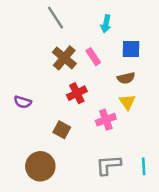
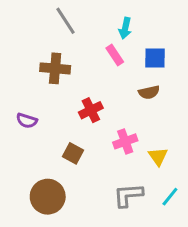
pink rectangle: (93, 57) -> (115, 55), moved
brown cross: (64, 58) -> (55, 68), moved, turned -35
yellow triangle: (127, 102) -> (158, 156), moved
cyan line: (144, 166) -> (170, 197), turned 42

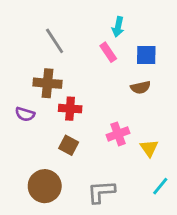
gray line: (66, 21) -> (55, 41), moved
brown cross: (55, 68) -> (47, 83), moved
red cross: (91, 110) -> (70, 109), moved, turned 30
gray L-shape: (128, 195) -> (101, 192), moved

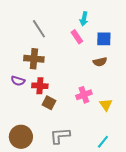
red cross: (70, 109) -> (40, 86), moved
brown circle: (45, 186) -> (21, 137), moved
cyan line: (160, 186) -> (103, 142), moved
gray L-shape: (101, 192) -> (60, 136), moved

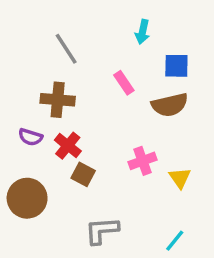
pink rectangle: (77, 37) -> (124, 83), moved
brown semicircle: (100, 62) -> (170, 105), size x1.5
red cross: (40, 86) -> (68, 146), turned 35
brown circle: (21, 137) -> (27, 198), moved

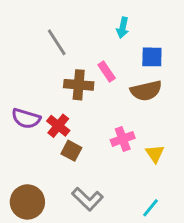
brown cross: (58, 100) -> (79, 85), moved
purple semicircle: (30, 137) -> (26, 118), size x1.4
brown circle: (27, 198) -> (27, 202), moved
gray L-shape: (102, 230) -> (87, 199), turned -132

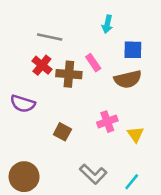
gray line: (57, 42) -> (50, 37), turned -45
red cross: (58, 126) -> (42, 65), moved
gray L-shape: (87, 199) -> (93, 174), moved

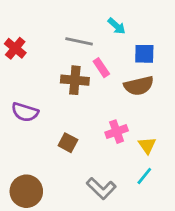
cyan arrow: (107, 24) -> (117, 26), turned -60
gray line: (50, 37) -> (79, 41), moved
red cross: (42, 65) -> (15, 48), moved
cyan line: (132, 182) -> (144, 176), moved

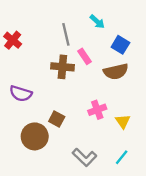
gray line: (79, 41) -> (66, 34), turned 65
blue square: (144, 54) -> (120, 45), turned 30
cyan line: (144, 176) -> (122, 157), moved
brown circle: (26, 191) -> (35, 136), moved

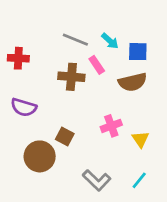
cyan arrow: (97, 22) -> (110, 41), moved
gray line: (66, 34) -> (75, 40), turned -55
red cross: (13, 40) -> (18, 58), moved, turned -36
blue square: (120, 45) -> (138, 52), turned -30

